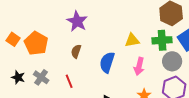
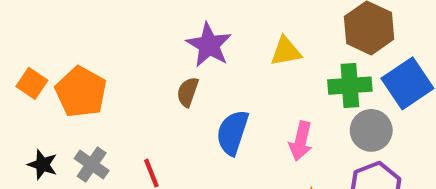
purple star: (77, 21) -> (209, 45), moved
yellow triangle: (132, 40) -> (286, 51), moved
brown semicircle: (76, 51) -> (188, 92), moved

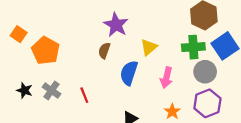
yellow triangle: (286, 51) -> (149, 47), moved, turned -30
orange square: (32, 83) -> (19, 34), moved

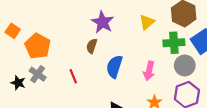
yellow triangle: (149, 47) -> (147, 22), moved
gray cross: (51, 90) -> (38, 74), moved
red line: (84, 95) -> (73, 76), moved

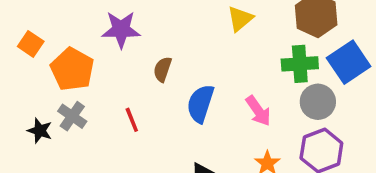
purple star: (103, 22) -> (121, 30), moved, turned -30
yellow triangle: (147, 22) -> (240, 19), moved
pink arrow: (149, 71) -> (258, 111), turned -48

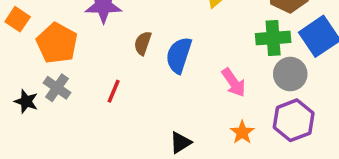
blue semicircle: (200, 104) -> (179, 55), moved
red line: (132, 120) -> (114, 91), turned 45

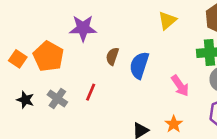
orange square: (18, 19) -> (18, 59), moved
gray cross: (57, 88) -> (57, 98), moved
orange star: (242, 132) -> (174, 124), moved

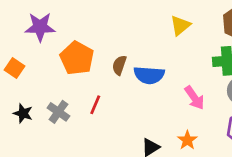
purple star: (83, 28) -> (40, 27), moved
orange pentagon: (48, 56) -> (77, 58), moved
blue semicircle: (139, 65) -> (149, 75), turned -104

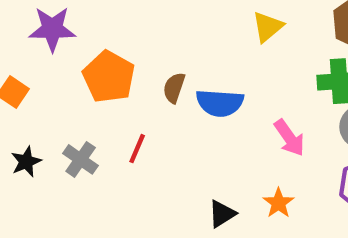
black star: (23, 113) -> (26, 162), turned 30

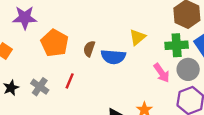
yellow triangle: (268, 27) -> (137, 37), moved
pink arrow: (289, 138) -> (162, 73), moved

